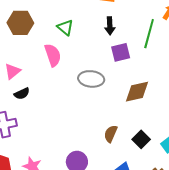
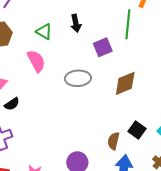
black arrow: (110, 26) -> (76, 23), moved
brown semicircle: (111, 134) -> (114, 141), moved

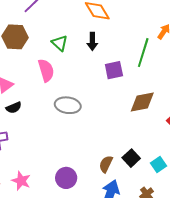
gray ellipse: (78, 78) -> (68, 105), moved
brown diamond: (125, 83) -> (142, 102), moved

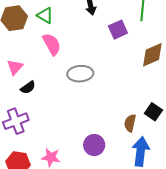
green triangle: (60, 43) -> (45, 15), moved

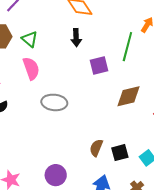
black square: (153, 112) -> (120, 153), turned 30
brown semicircle: (130, 123) -> (96, 148), moved

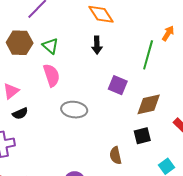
purple square: (99, 65) -> (118, 85), moved, turned 36
brown semicircle: (96, 148) -> (115, 155), turned -36
black square: (120, 153) -> (142, 136), moved

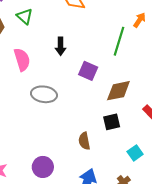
black arrow: (97, 45) -> (61, 46), moved
green triangle: (50, 46) -> (25, 16), moved

